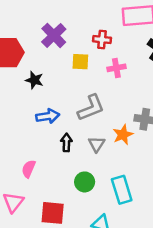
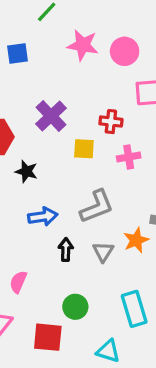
green circle: (85, 182) -> (75, 307), moved

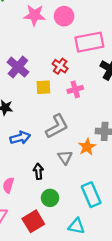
red cross: (111, 122) -> (60, 66), turned 35
black arrow: (66, 250) -> (38, 171), moved
red square: (48, 337) -> (33, 221), turned -30

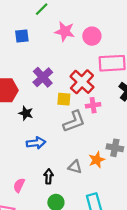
red cross: (60, 66) -> (82, 82), size x1.6
gray L-shape: (57, 126) -> (74, 121), moved
gray triangle: (65, 157) -> (75, 167), turned -48

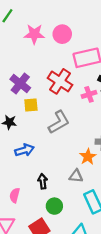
yellow square: (64, 99) -> (31, 105), moved
pink cross: (93, 105) -> (89, 94), moved
gray triangle: (75, 167) -> (76, 176), moved

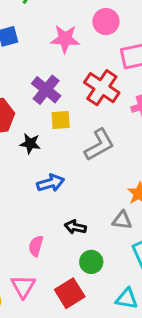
pink star: (34, 34) -> (65, 39), moved
black arrow: (43, 181) -> (75, 227), turned -72

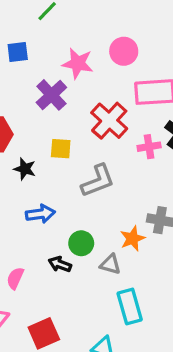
purple cross: (46, 90) -> (51, 95), moved
green circle: (91, 262) -> (81, 243), moved

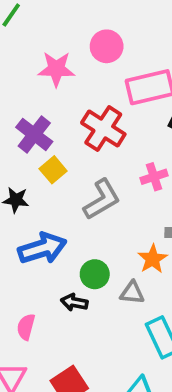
purple cross: (51, 95) -> (34, 134), moved
pink cross: (149, 147) -> (154, 177), moved
yellow square: (61, 149) -> (53, 170), turned -35
blue arrow: (40, 214) -> (42, 248), size x1.4

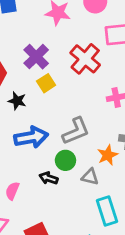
gray L-shape: (102, 199) -> (76, 131), moved

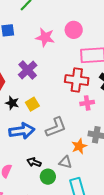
red cross: (85, 59) -> (77, 80), moved, turned -35
yellow square: (46, 83) -> (32, 104), moved
green circle: (65, 160) -> (48, 177), moved

